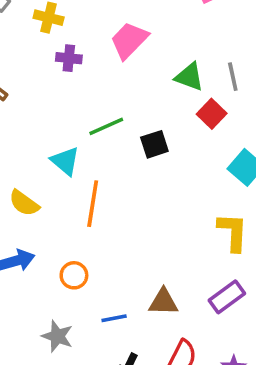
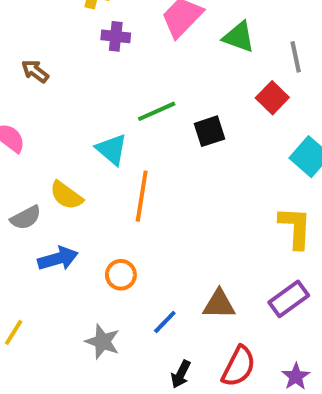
green triangle: (189, 77) -> (239, 37), moved
blue line: (114, 318) -> (165, 322), turned -35

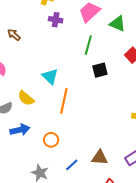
green line: (157, 111) -> (88, 45), moved, turned -54

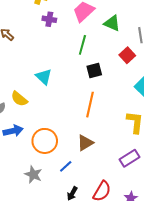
orange line: (64, 101) -> (90, 105), moved
orange circle: (51, 140) -> (45, 141), size x1.6
brown triangle: (100, 158) -> (85, 143), moved, turned -36

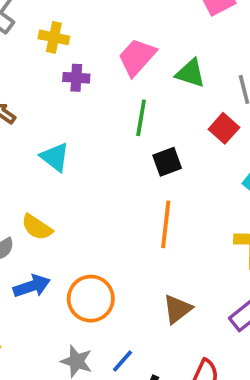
cyan triangle: (44, 77) -> (55, 157), moved
brown triangle: (85, 143) -> (177, 309), moved
blue line: (66, 166) -> (122, 361), moved

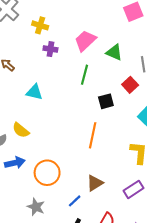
cyan triangle: (55, 157) -> (34, 92), turned -30
black square: (167, 162) -> (106, 101), moved
blue line: (122, 361) -> (75, 201), moved

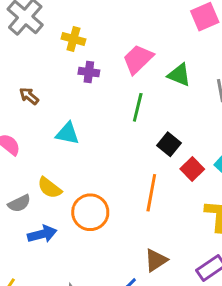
red square: (130, 85) -> (192, 169), moved
black square: (106, 101) -> (169, 144), turned -35
orange circle: (47, 173) -> (90, 212), moved

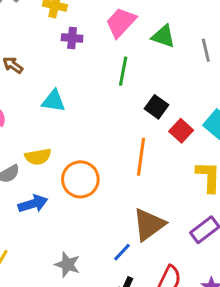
yellow semicircle: (49, 188) -> (38, 157), turned -45
brown triangle: (156, 260) -> (149, 224), size x1.4

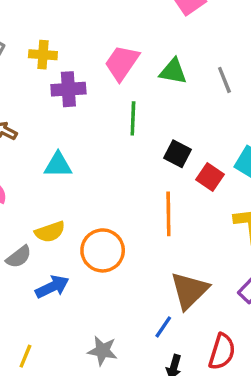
purple cross: (72, 38) -> (68, 89), size x1.4

